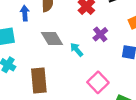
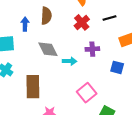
purple cross: (100, 34) -> (92, 49), turned 32
cyan arrow: (77, 50) -> (70, 61), turned 128

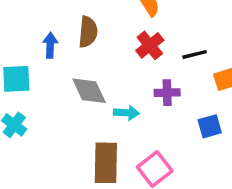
black line: (110, 18) -> (195, 54), moved
blue square: (117, 67) -> (210, 126), turned -32
brown rectangle: (33, 87) -> (106, 163), moved

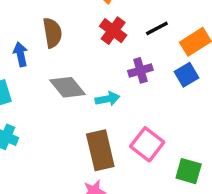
blue square: (210, 126) -> (187, 75), moved

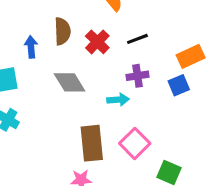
black line: (157, 28) -> (137, 39), moved
red cross: (113, 31) -> (97, 42), moved
cyan arrow: (107, 99) -> (118, 100), moved

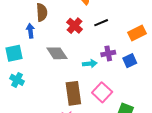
brown semicircle: (62, 31) -> (42, 12), moved
purple cross: (138, 76) -> (108, 53), moved
blue square: (179, 85) -> (130, 61), moved

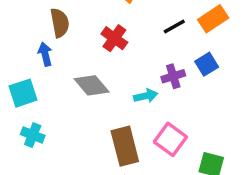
black line: (101, 23) -> (174, 27), moved
orange rectangle: (137, 33) -> (213, 19), moved
blue square: (130, 61) -> (207, 64), moved

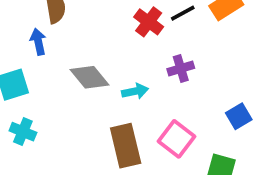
red cross: (114, 38) -> (149, 22), moved
blue square: (207, 64) -> (239, 116), moved
cyan arrow: (146, 96) -> (135, 91), moved

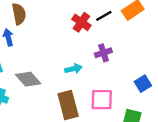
gray diamond: (90, 77) -> (28, 79), moved
pink square: (176, 139) -> (102, 100), turned -35

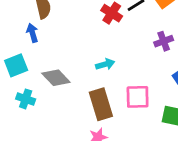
purple cross: (103, 53) -> (164, 41), moved

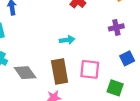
gray diamond: (56, 78) -> (25, 73), moved

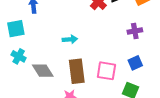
cyan arrow: (67, 40) -> (70, 39), moved
blue square: (127, 58) -> (135, 63), moved

